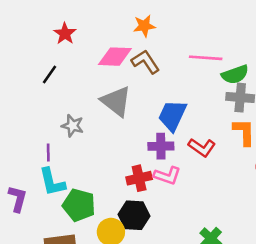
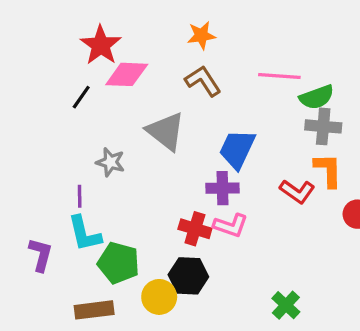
red star: (65, 34) -> (101, 45), size x1.4
pink diamond: (115, 57) -> (127, 74), moved
red L-shape: (202, 147) -> (297, 191), moved
red cross: (139, 178) -> (195, 229), turned 30

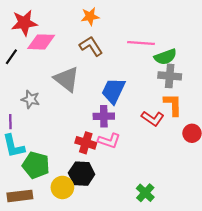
red star: (101, 45) -> (24, 23), turned 30

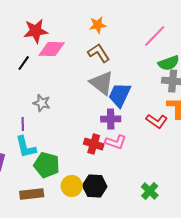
pink line: (141, 43) -> (155, 36), moved, turned -50
gray triangle: (67, 79) -> (102, 83), moved
black hexagon: (82, 174) -> (95, 186), moved

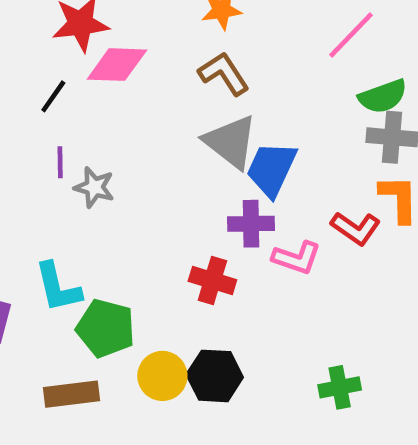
purple line: (23, 124) -> (60, 162), moved
pink L-shape: (116, 142) -> (297, 258), moved
green cross: (150, 191) -> (340, 387), turned 36

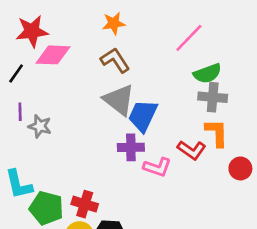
red cross: (212, 280) -> (85, 204), moved

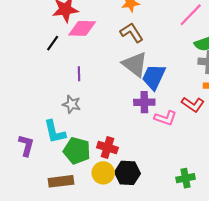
purple line: (20, 112) -> (79, 74), moved
gray star: (40, 126) -> (72, 104), moved

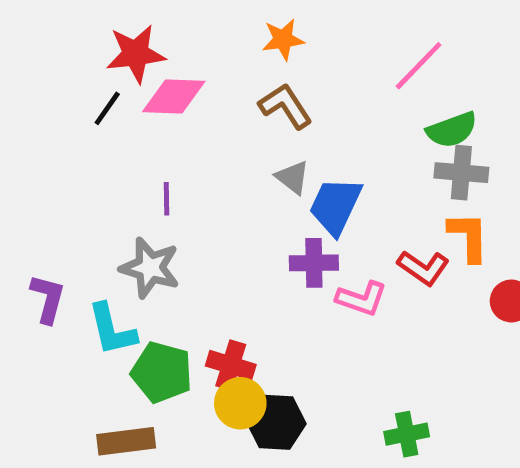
black line: (53, 43) -> (107, 108), moved
gray triangle: (135, 64) -> (293, 177), size x0.6
gray star: (72, 104) -> (150, 268), size x1.4
purple L-shape: (26, 145) -> (48, 299), moved
yellow circle: (103, 173) -> (240, 403), moved

